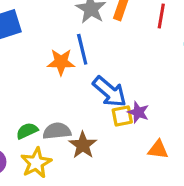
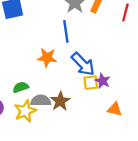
orange star: (61, 62) -> (47, 58), moved
gray semicircle: (57, 131) -> (41, 101), moved

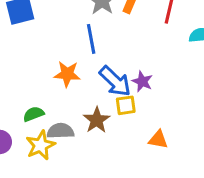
purple star: (103, 81) -> (142, 81), moved
brown star: (60, 101) -> (97, 120), moved

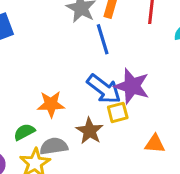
blue line: (91, 39) -> (103, 39), moved
orange star: (67, 74) -> (51, 104), moved
purple star: (142, 81) -> (132, 86), size x1.6

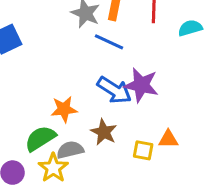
blue line: (103, 39) -> (109, 42), turned -44
yellow square: (118, 112) -> (143, 150), moved, turned 30
green semicircle: (24, 132) -> (40, 138), size x1.5

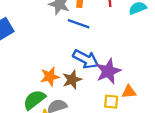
purple star: (141, 85) -> (108, 71), moved, turned -30
brown star: (104, 132) -> (72, 80), moved, turned 30

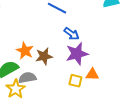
blue arrow: (86, 59) -> (72, 34), moved, size x0.7
orange star: (50, 77) -> (25, 51), turned 30

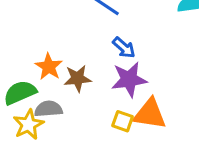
orange triangle: (92, 74) -> (150, 114), size x1.6

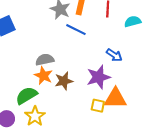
blue arrow: (124, 48) -> (114, 55), moved
gray semicircle: (48, 109) -> (45, 60), moved

